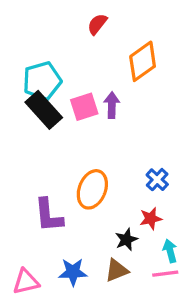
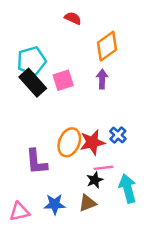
red semicircle: (97, 24) -> (73, 18), turned 77
purple arrow: (112, 105) -> (102, 79), moved
red star: (151, 219) -> (92, 142), moved, size x1.5
cyan arrow: (170, 251) -> (128, 189), size x1.6
pink line: (165, 274) -> (103, 168), moved

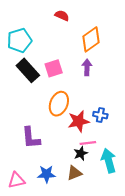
cyan pentagon: (32, 61) -> (19, 40), moved
blue cross: (118, 135) -> (100, 115), turned -32
orange ellipse: (69, 142) -> (59, 104), moved

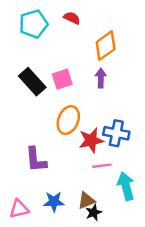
cyan pentagon: (19, 40) -> (33, 24), moved
blue cross: (100, 115) -> (116, 133), size x1.5
black star: (81, 153) -> (94, 213), moved

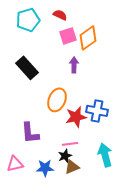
purple arrow: (101, 78) -> (74, 65), moved
pink square: (62, 79) -> (68, 36), moved
pink line: (102, 166) -> (70, 144), moved
pink triangle: (19, 209) -> (15, 164), moved
black star: (94, 213) -> (65, 156), moved

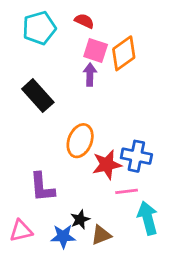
pink square: (68, 36) -> (96, 51), turned 36
purple arrow: (74, 65) -> (90, 74), moved
pink line: (70, 144) -> (127, 191), moved
black star: (65, 156) -> (80, 220), moved

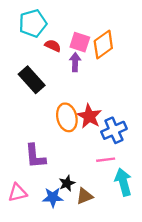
red semicircle: (84, 21) -> (53, 46), moved
orange ellipse: (80, 141) -> (67, 117), turned -36
blue cross: (136, 156) -> (114, 130), turned -35
red star: (107, 165) -> (89, 116), moved, turned -30

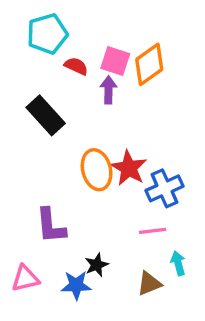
cyan arrow: (123, 182) -> (178, 263), size x0.6
brown triangle: (85, 196) -> (149, 284), moved

